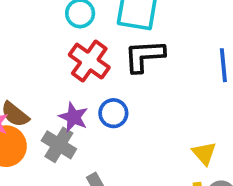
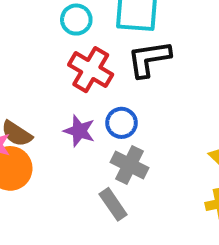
gray cross: (59, 145) -> (129, 165), moved

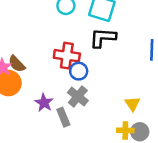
red cross: (91, 70) -> (67, 56), moved, turned -35
purple star: (79, 131) -> (44, 103), moved

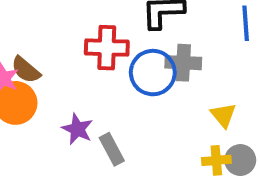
blue circle: (79, 71) -> (153, 73), moved, size x1.5
gray cross: (78, 97) -> (183, 63), moved, turned -30

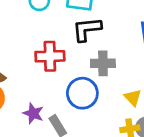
blue circle: (153, 73) -> (82, 93), moved

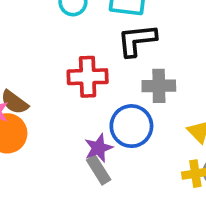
purple star: (33, 113) -> (99, 148), moved, turned 30

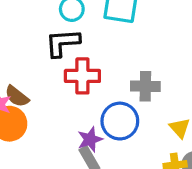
black L-shape: (137, 40) -> (63, 43), moved

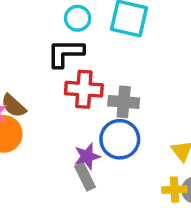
gray cross: (145, 86) -> (124, 102), moved

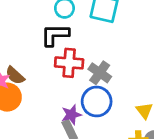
gray cross: (124, 102) -> (100, 73), turned 30

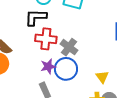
purple star: (71, 115) -> (48, 66), moved

